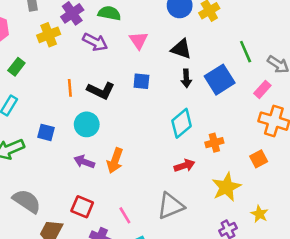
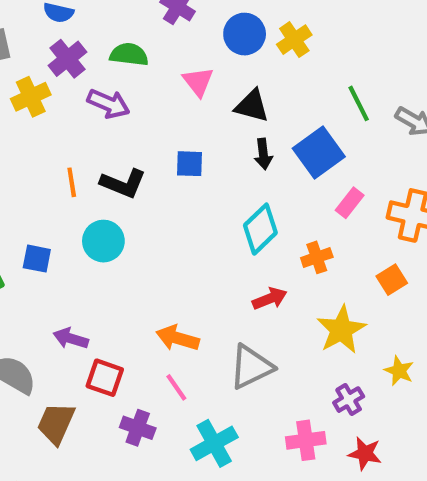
pink triangle: (139, 40) -> (198, 82), moved
pink rectangle: (262, 89) -> (350, 203), moved
orange arrow: (115, 161) -> (178, 338), moved, turned 90
purple arrow: (84, 162) -> (71, 338), moved

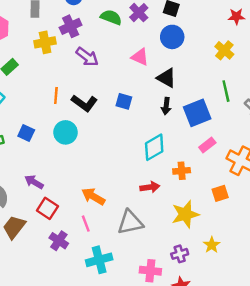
yellow cross: (294, 40) -> (224, 50), moved, turned -30
green semicircle: (129, 54) -> (111, 17), moved
pink triangle: (198, 82) -> (140, 57), turned -42

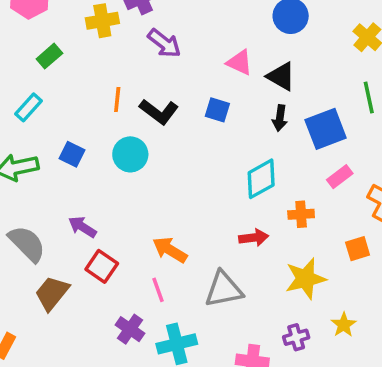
pink triangle: (140, 57) -> (240, 62), moved
purple cross: (59, 241) -> (130, 329), moved

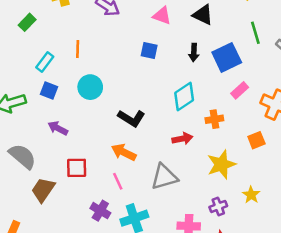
black triangle: (281, 76) -> (203, 15), moved
cyan rectangle: (29, 107) -> (45, 62), moved
black L-shape: (159, 112) -> (131, 118), moved
purple arrow: (82, 227) -> (58, 128), moved
red square: (102, 266) -> (77, 168), turned -30

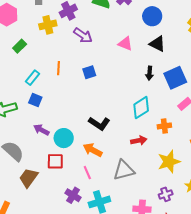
blue square: (149, 50) -> (89, 72), moved, turned -32
cyan circle: (90, 87) -> (64, 138), moved

